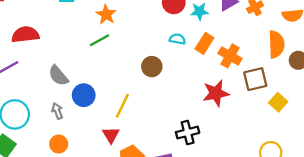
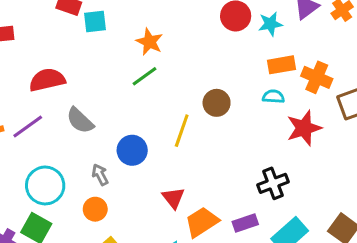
cyan semicircle: (177, 39) -> (273, 97), moved
orange rectangle: (204, 43) -> (282, 65), turned 54
gray semicircle: (58, 76) -> (80, 121), moved
yellow line: (122, 106) -> (182, 131), moved
orange circle: (59, 144) -> (95, 209), moved

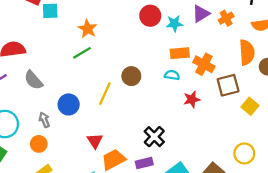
red star: (304, 128) -> (192, 99), size x0.7
black cross: (273, 183) -> (154, 137), moved, turned -30

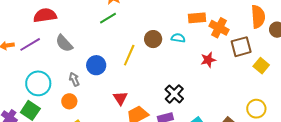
cyan semicircle: (172, 75) -> (178, 38), moved

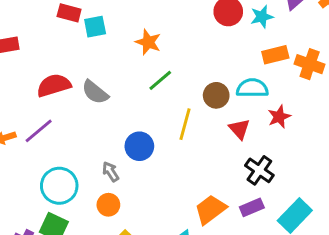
green line: (108, 18) -> (160, 80), moved
cyan semicircle: (178, 38) -> (252, 88), size x1.5
gray semicircle: (64, 43) -> (95, 92), moved
red star: (208, 60) -> (279, 117), moved
red triangle: (120, 98) -> (239, 129), moved

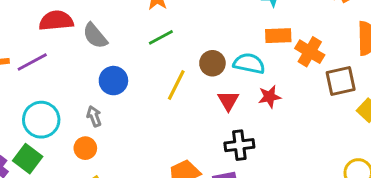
blue circle: (139, 146) -> (113, 81), moved
black cross: (259, 170) -> (239, 145), turned 36

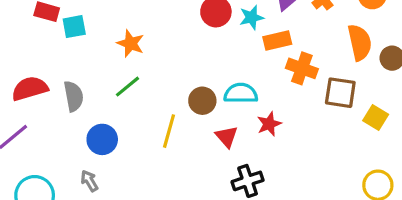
gray semicircle: (95, 36) -> (74, 96), turned -140
orange rectangle: (278, 36) -> (277, 40), moved
green line: (161, 37) -> (127, 87), moved
brown square: (341, 81) -> (340, 93), turned 32

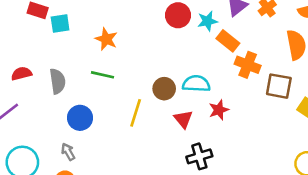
orange rectangle: (277, 40) -> (228, 41), turned 50
green line: (127, 87) -> (103, 75), turned 50
red semicircle: (30, 89) -> (21, 74), size x0.7

